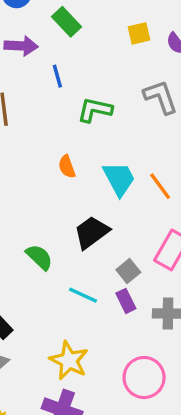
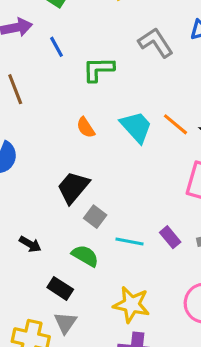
black trapezoid: (92, 232) -> (73, 187), moved
green semicircle: (39, 257) -> (85, 256), moved
gray square: (128, 271) -> (95, 217), moved

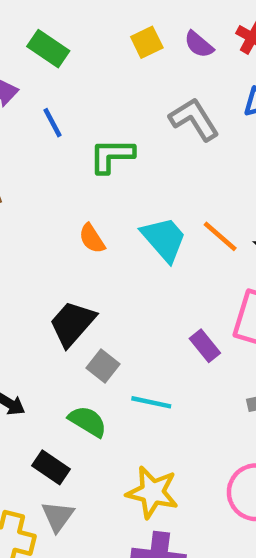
purple rectangle: (170, 237) -> (205, 346), moved

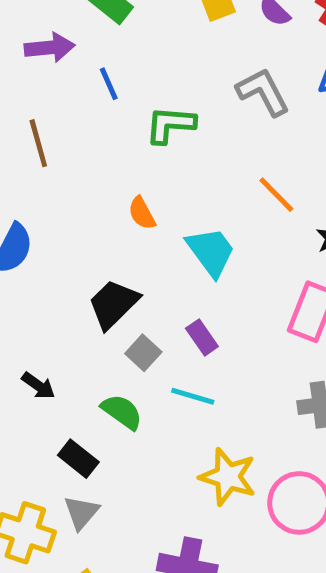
orange line: (220, 236) -> (276, 195), moved
cyan trapezoid: (164, 239) -> (211, 252), moved
purple rectangle: (205, 346) -> (202, 337), moved
yellow star: (152, 492) -> (228, 477), moved

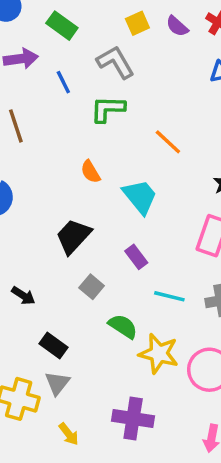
gray L-shape: (263, 92) -> (115, 62), moved
orange line: (276, 195) -> (168, 142), moved
gray square: (143, 353) -> (92, 287), moved
cyan line: (193, 396) -> (169, 296), moved
green semicircle: (122, 412) -> (123, 326), moved

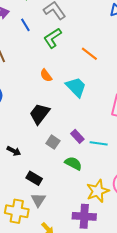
green L-shape: (108, 109) -> (53, 38), turned -30
purple rectangle: (136, 257) -> (77, 136), moved
yellow star: (159, 354) -> (98, 191), moved, turned -30

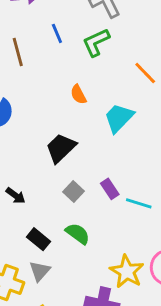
blue line: (25, 25) -> (57, 33), moved
cyan trapezoid: (76, 87) -> (119, 118), turned -100
green semicircle: (73, 163) -> (78, 234), moved
yellow star: (98, 191) -> (127, 272), turned -30

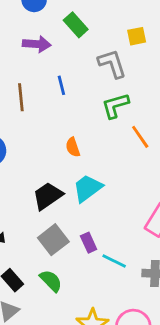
green L-shape: (96, 42) -> (115, 106), moved
cyan trapezoid: (119, 118) -> (87, 188), moved
gray square: (74, 192) -> (53, 240), size x1.5

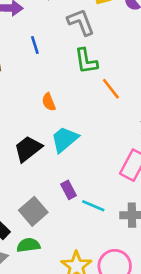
green L-shape: (115, 106) -> (86, 61), turned -80
gray square: (53, 240) -> (33, 211), moved
green semicircle: (51, 281) -> (28, 245), moved, turned -50

